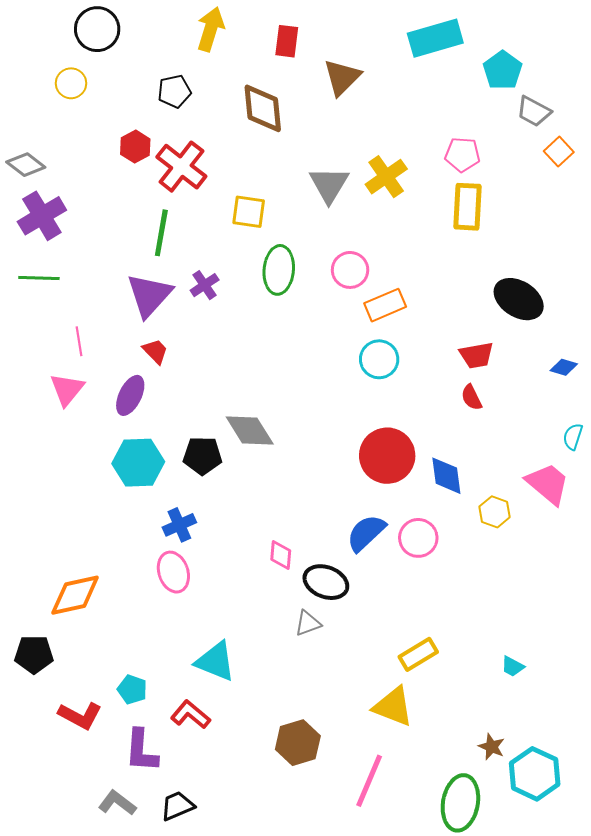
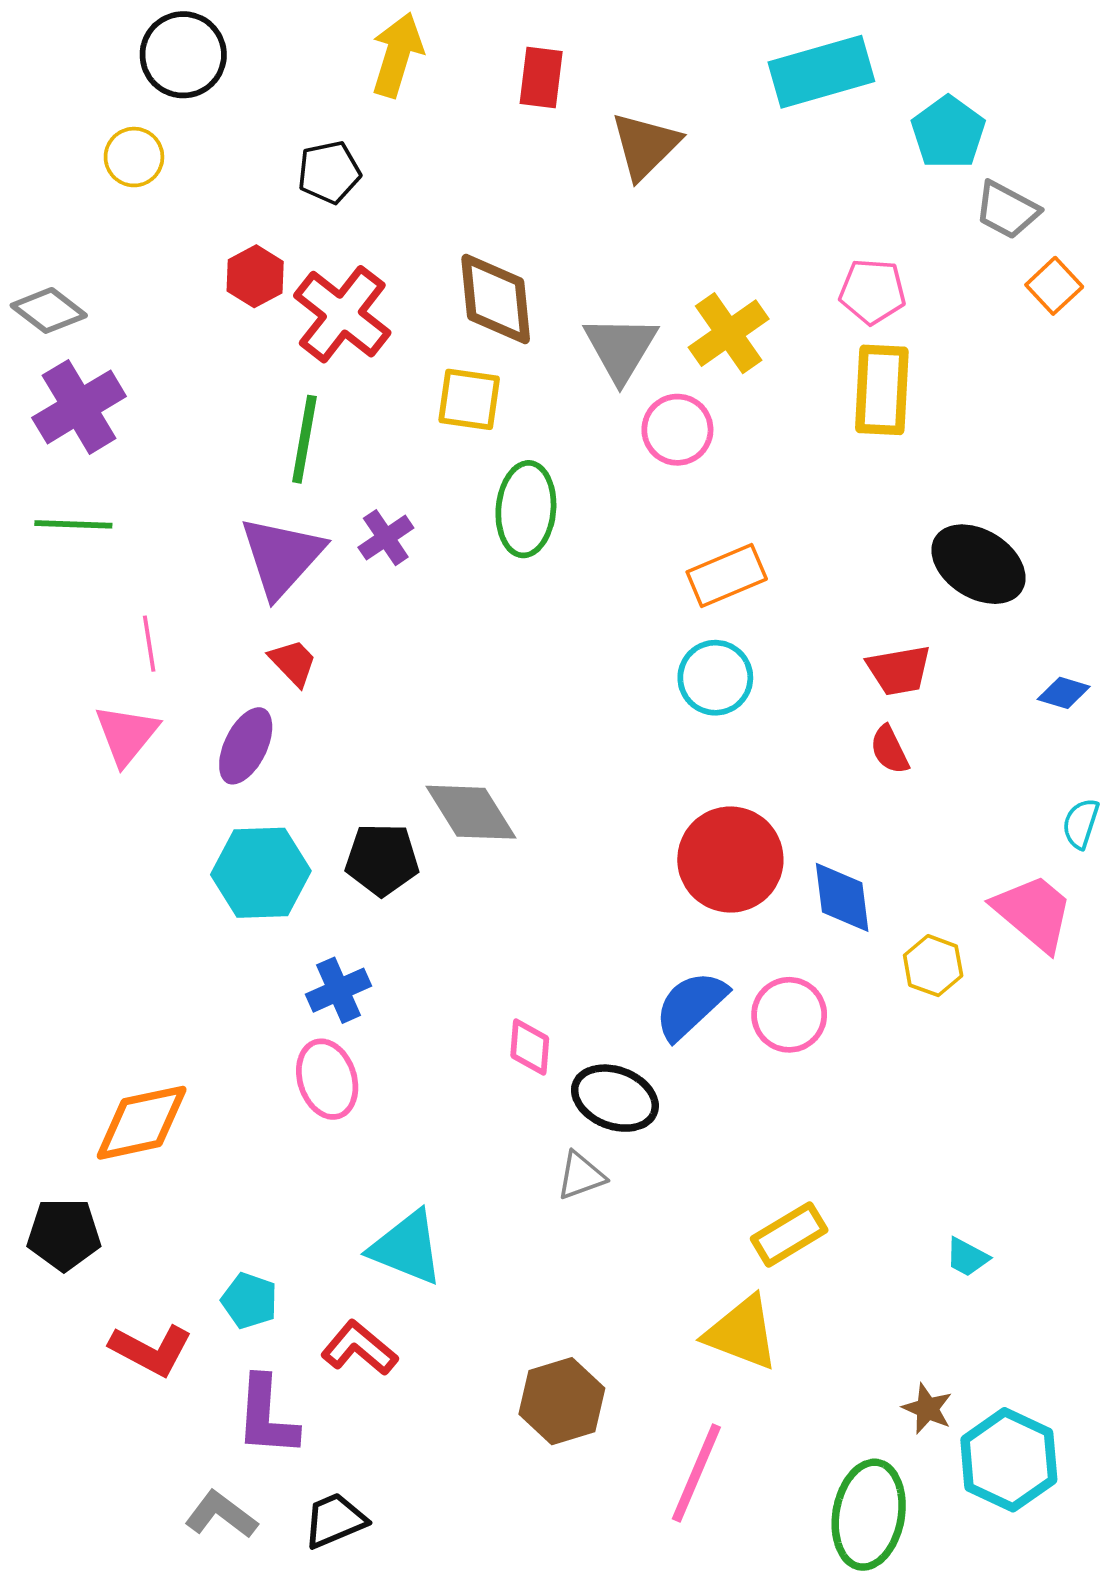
brown diamond: (263, 108) -> (496, 299), moved
pink circle: (350, 270) -> (677, 430), moved

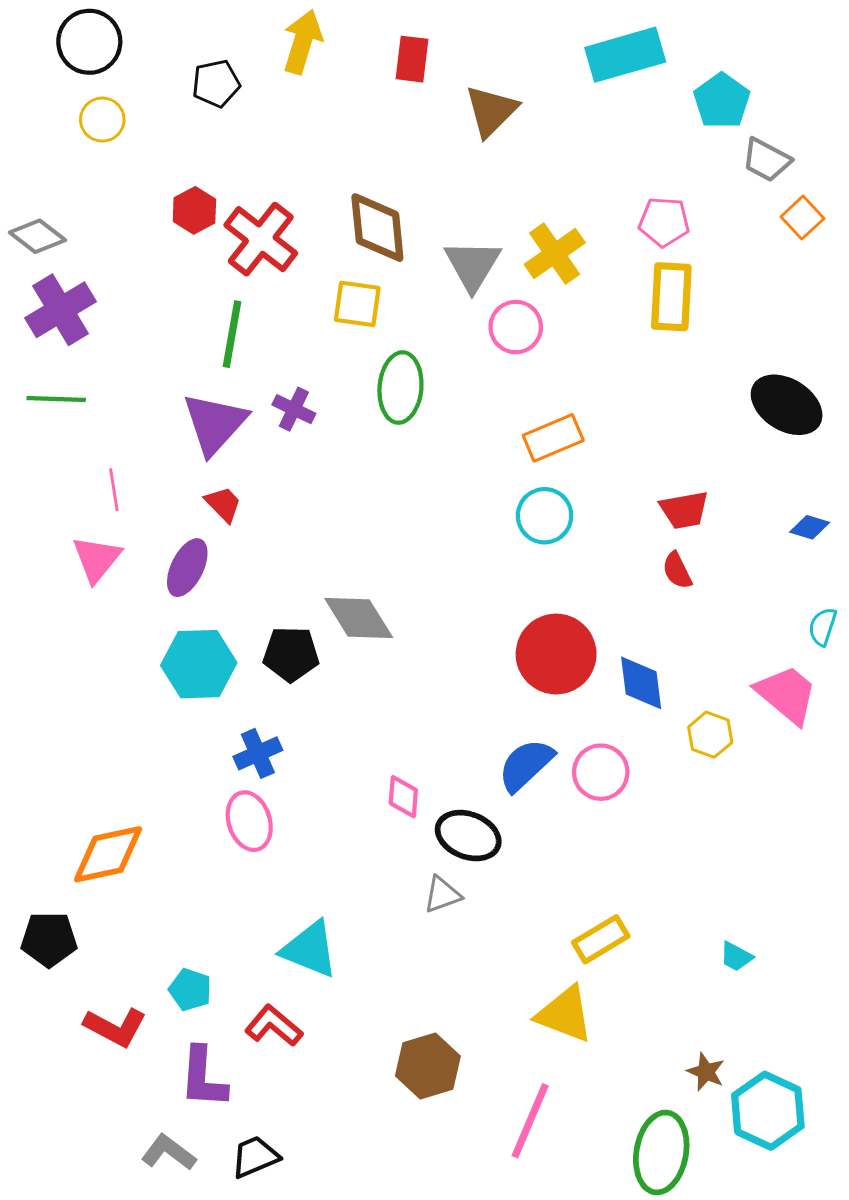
black circle: (183, 55) -> (89, 42), moved
black pentagon: (329, 172) -> (216, 84), moved
purple cross: (386, 538) -> (294, 409), turned -30
black ellipse: (978, 564) -> (787, 405), moved

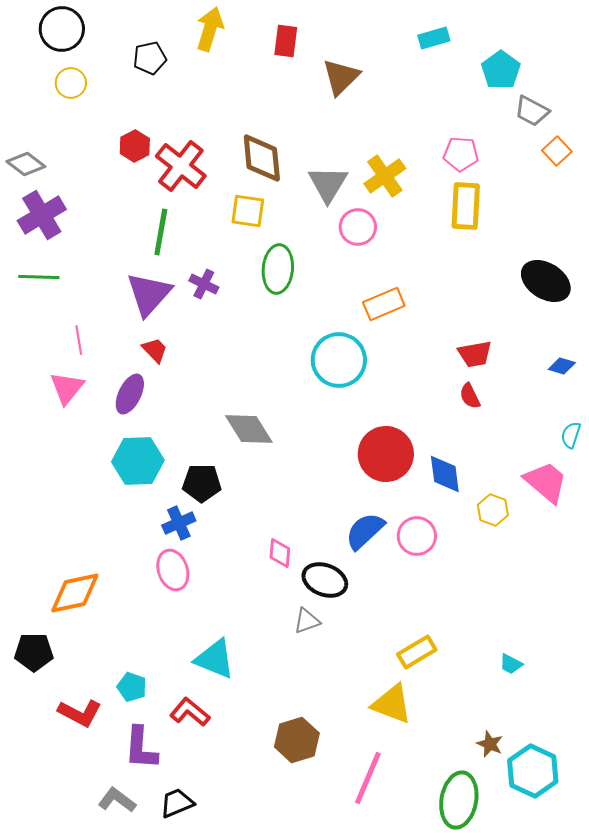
cyan rectangle: (625, 55) -> (434, 38), size x0.6
cyan circle: (545, 516) -> (339, 360), moved, size x1.4
black pentagon: (291, 654) -> (202, 483), moved

